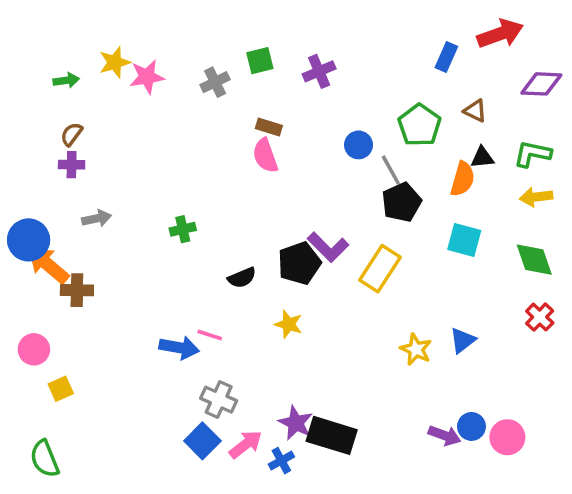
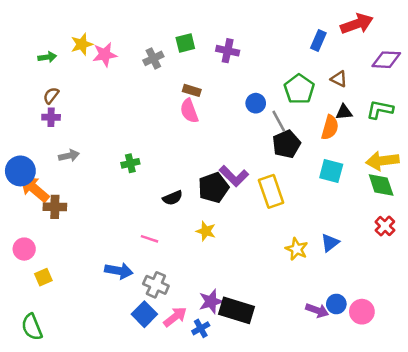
purple cross: (319, 71) -> (228, 51), turned 35
yellow arrow: (536, 197) -> (382, 161), moved, size x1.4
yellow rectangle: (380, 269) -> (271, 191), turned -52
blue arrow: (179, 348) -> (119, 271), moved
purple star: (296, 423) -> (211, 301), turned 30

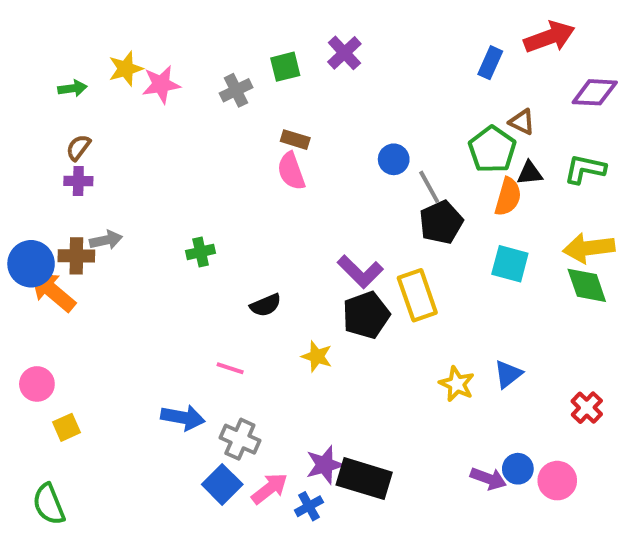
purple cross: (228, 51) -> (344, 53), moved, turned 35
green pentagon: (299, 89) -> (492, 149), moved
black pentagon: (214, 188) -> (366, 315), moved
brown cross: (55, 207) -> (76, 256), moved
red cross: (385, 226) -> (587, 408), moved

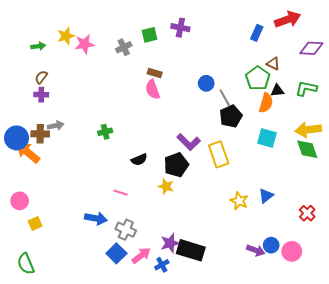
purple cross: (344, 53) -> (180, 28), turned -36
black pentagon: (366, 315) -> (176, 165), moved

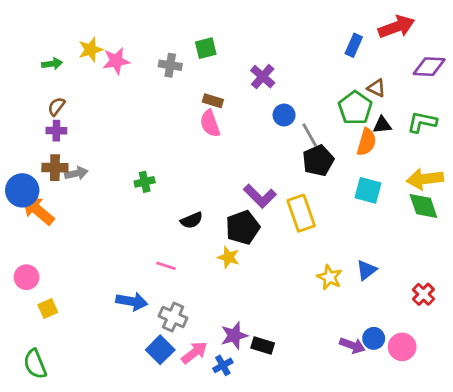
purple cross: (180, 28) -> (263, 77), moved, turned 30
gray cross: (124, 47) -> (170, 65), turned 35
brown cross: (40, 134) -> (55, 168), moved
black rectangle: (191, 250) -> (263, 345), size x0.6

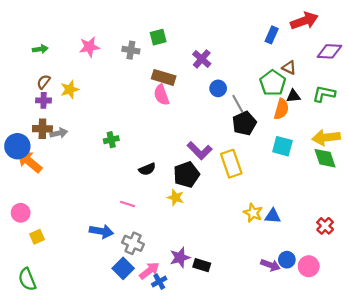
yellow star: (91, 50) -> (70, 89), moved
brown rectangle: (213, 101) -> (164, 77), size x1.5
blue triangle: (367, 270) -> (273, 216), moved, turned 42
blue cross: (223, 365) -> (159, 282), moved

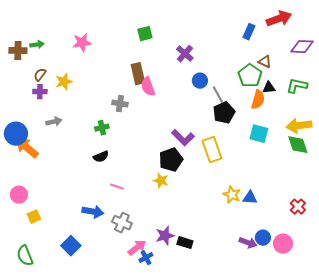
gray cross: (131, 50) -> (120, 104), moved
brown rectangle: (164, 77) -> (138, 74), moved, turned 60
brown cross: (42, 129) -> (18, 51), moved
black semicircle: (147, 169) -> (101, 157), moved
blue square: (123, 268) -> (71, 246), moved

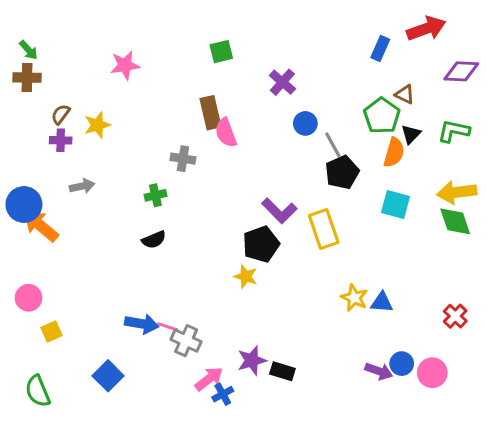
green arrow: (37, 45) -> (29, 50), moved, turned 56
black triangle: (269, 88) -> (411, 134), turned -40
pink line: (117, 187) -> (168, 327), moved

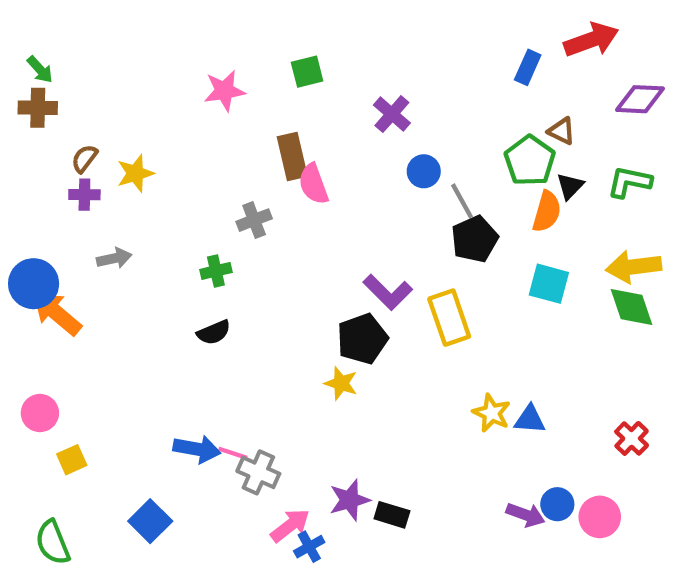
pink star: (125, 65) -> (224, 91), moved
gray cross: (183, 159) -> (254, 220), turned -30

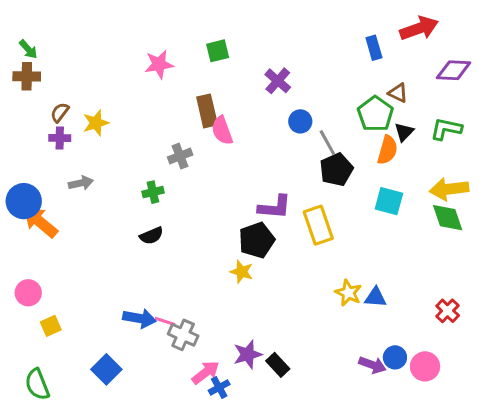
blue rectangle: (528, 67) -> (374, 48), turned -40
purple L-shape: (388, 292) -> (275, 207), turned -40
black rectangle: (392, 515) -> (278, 365), turned 30

